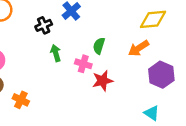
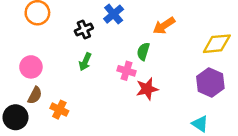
yellow diamond: (153, 19) -> (217, 44), moved
orange arrow: (139, 48) -> (164, 26), moved
green arrow: (56, 53) -> (85, 62), moved, turned -140

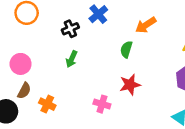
pink cross: (126, 71) -> (102, 104), moved

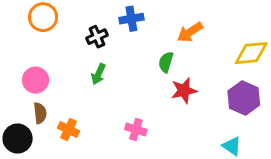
blue cross: (98, 14) -> (131, 19), turned 30
red star: (130, 85) -> (184, 91), moved
brown semicircle: (24, 91) -> (40, 113), turned -35

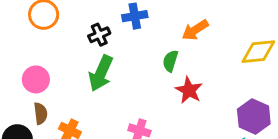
green arrow: (98, 74) -> (101, 73), size x1.6
red star: (184, 91) -> (189, 90), turned -30
purple hexagon: (244, 98) -> (254, 117), moved

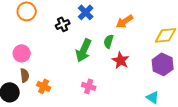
blue cross: (135, 16) -> (86, 12), turned -35
green arrow: (101, 73) -> (84, 50), moved
purple hexagon: (254, 117) -> (163, 64), moved

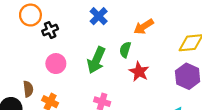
black cross: (63, 24) -> (50, 30), moved
pink circle: (22, 53) -> (56, 64), moved

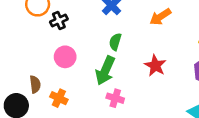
green semicircle: (125, 50) -> (115, 42), moved
green arrow: (96, 60) -> (105, 71), moved

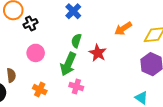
orange arrow: (160, 17) -> (123, 29), moved
red star: (155, 66) -> (98, 53), moved
orange cross: (59, 98) -> (40, 90), moved

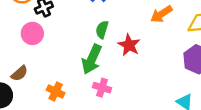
pink circle: (36, 53) -> (32, 33), moved
brown semicircle: (11, 75) -> (19, 73), turned 56

